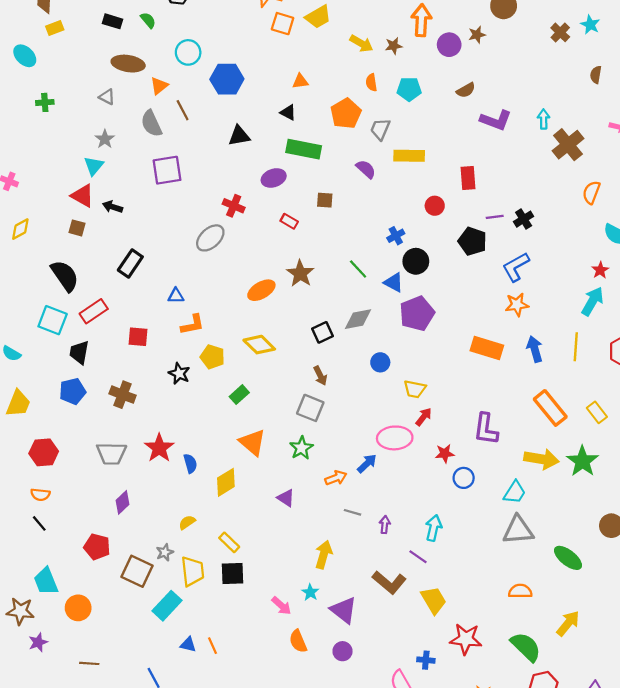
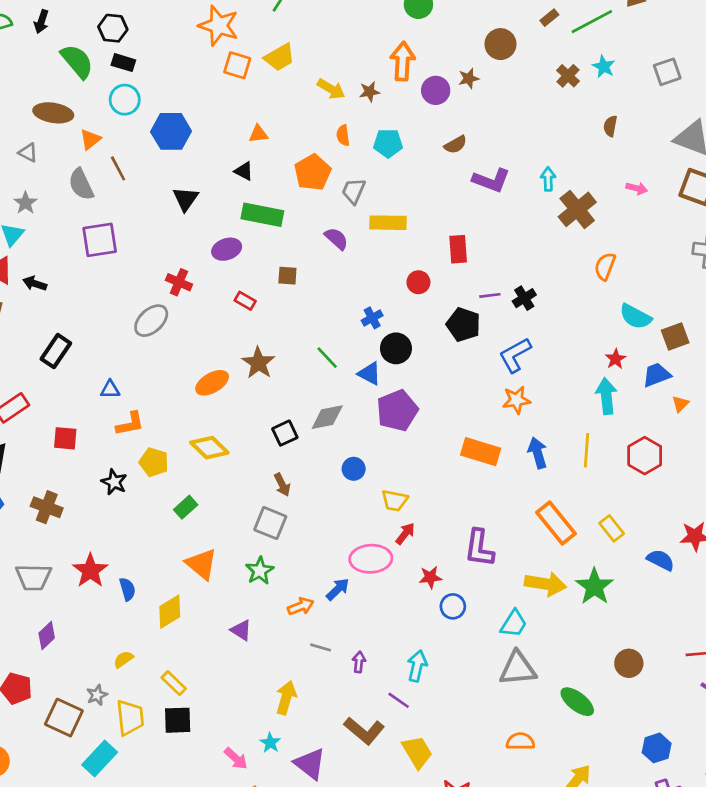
green semicircle: (148, 20) -> (77, 61), size x1.8
black rectangle: (113, 21) -> (123, 63), moved
black triangle: (239, 136) -> (186, 199), turned -45
cyan arrow: (592, 301) -> (606, 396), turned -36

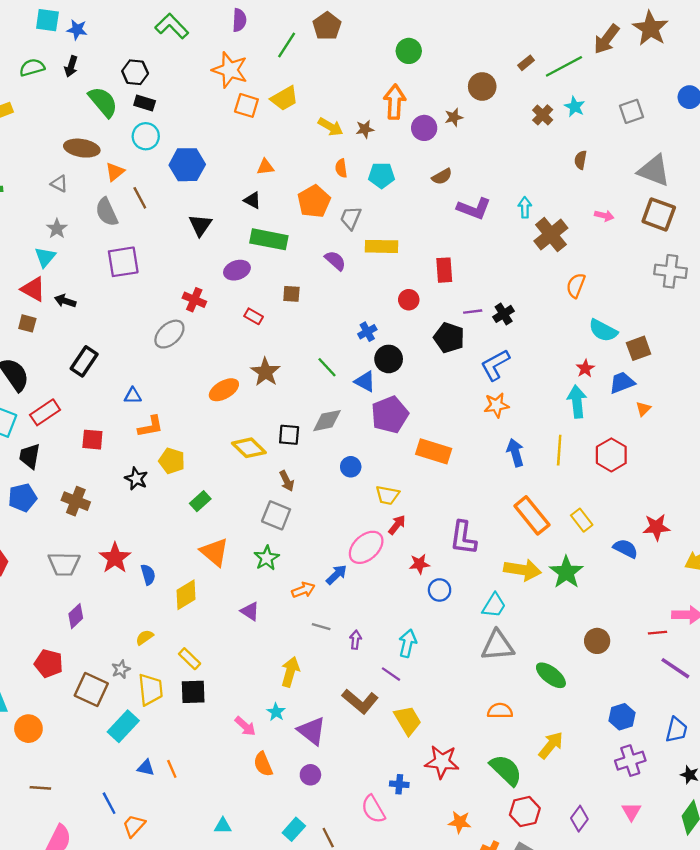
black square: (285, 433) -> (289, 435), turned 30
yellow diamond: (209, 448) -> (249, 448), moved
orange rectangle: (481, 452) -> (434, 451), moved
pink ellipse: (371, 559) -> (366, 547), turned -39

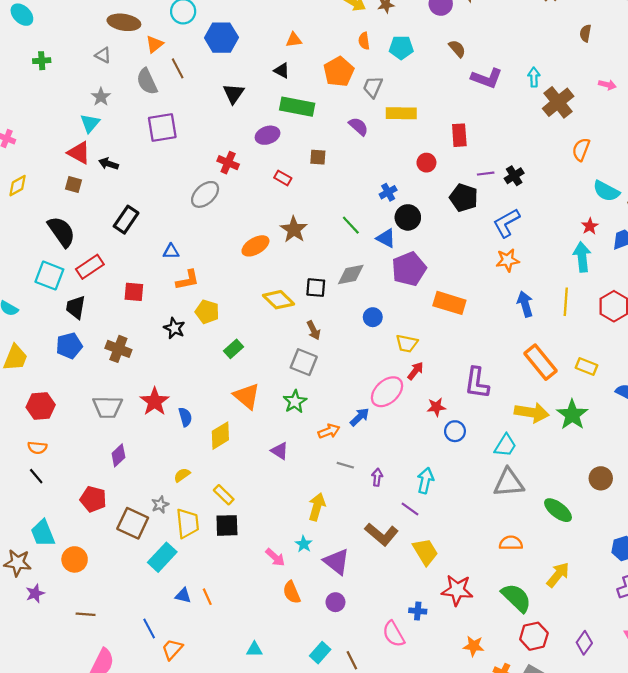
brown semicircle: (442, 177) -> (457, 49), turned -102
yellow rectangle: (582, 520) -> (587, 367), turned -30

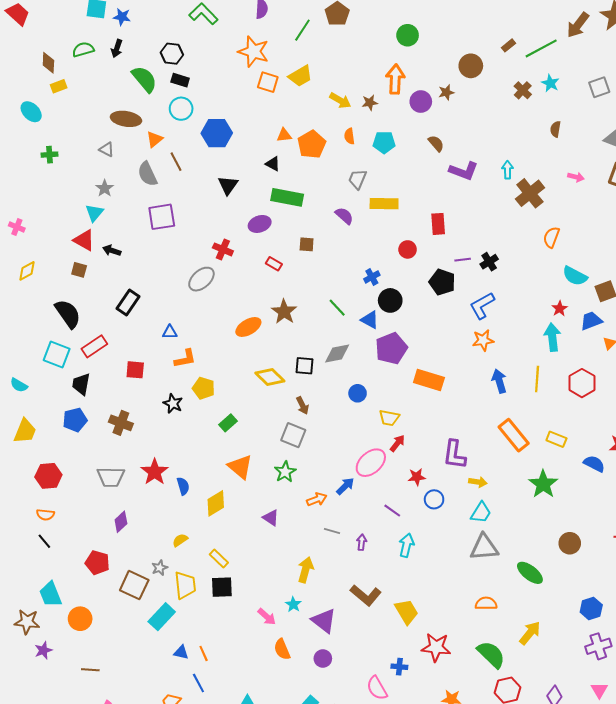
orange pentagon: (339, 72) -> (312, 144), moved
yellow arrow: (532, 413) -> (478, 482), moved, size x0.6
purple line: (410, 509) -> (392, 511), moved
blue line: (149, 628) -> (198, 683), moved

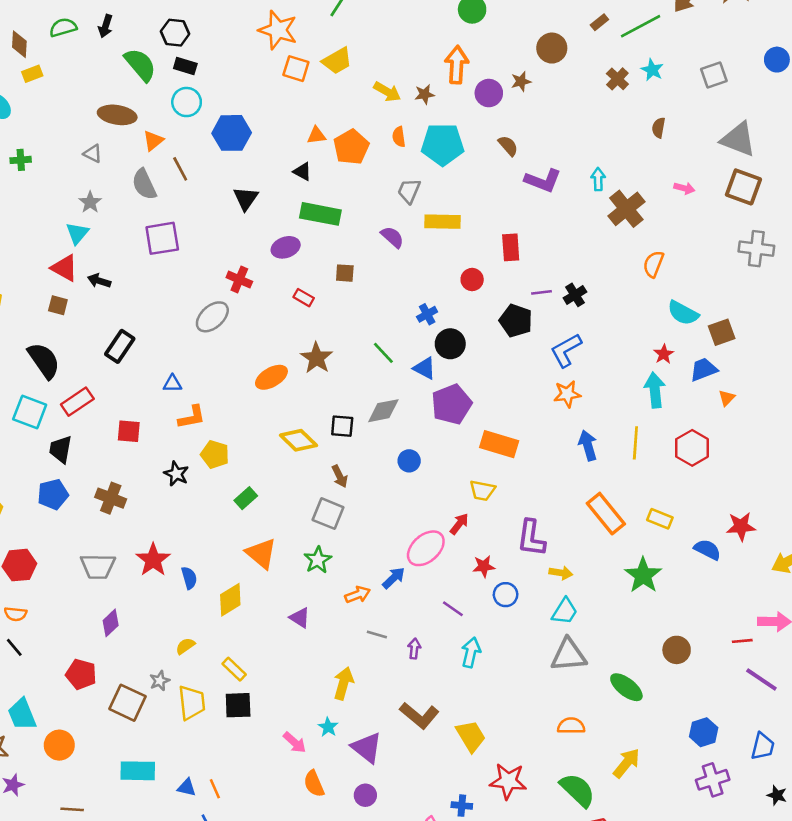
cyan pentagon: (384, 142) -> (443, 144), size x1.5
yellow trapezoid: (389, 418) -> (482, 490), moved
cyan rectangle: (162, 617) -> (138, 771), moved, turned 48

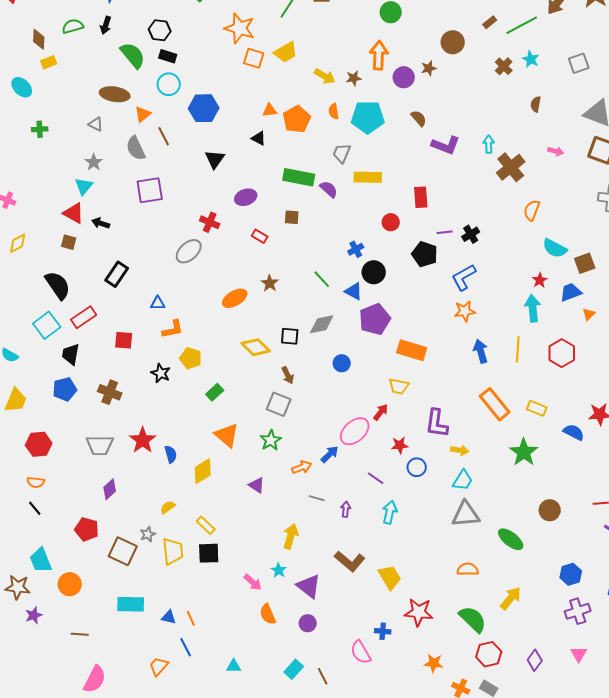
green rectangle: (320, 214) -> (299, 177), moved
brown star: (316, 358) -> (270, 283), size x0.7
cyan square: (30, 412) -> (47, 325), turned 32

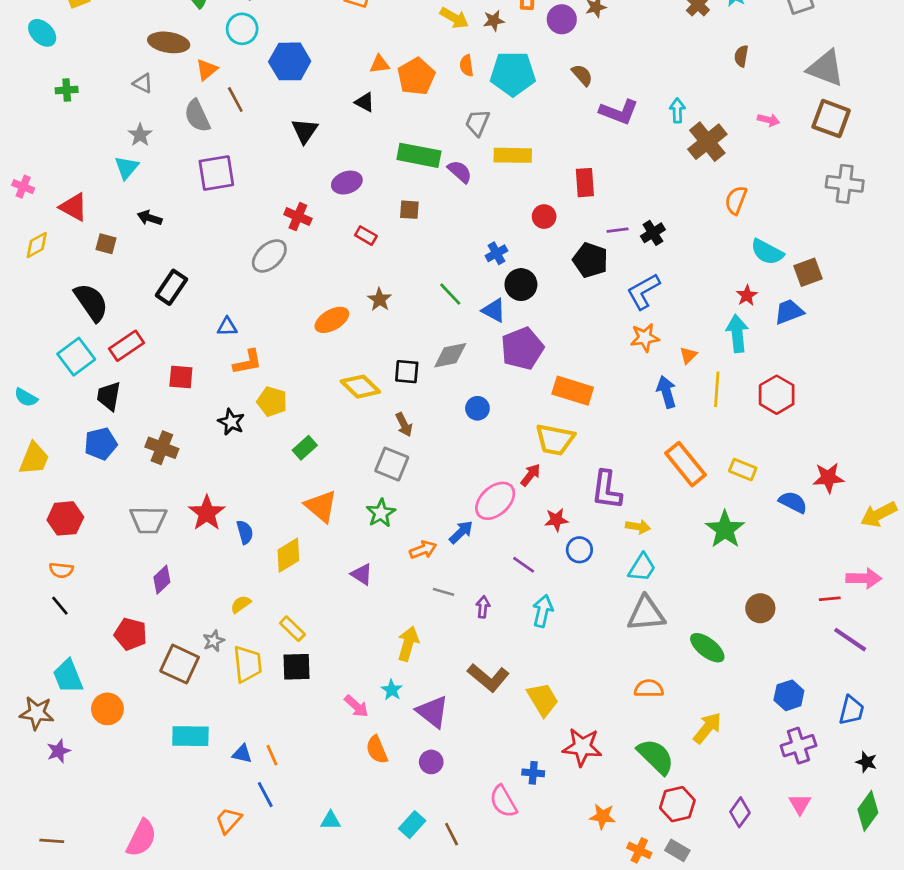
red triangle: (74, 213) -> (73, 207), moved
orange triangle: (589, 314) -> (688, 355), moved
yellow trapezoid: (399, 386) -> (555, 440), size x1.4
brown line: (80, 634) -> (52, 841), moved

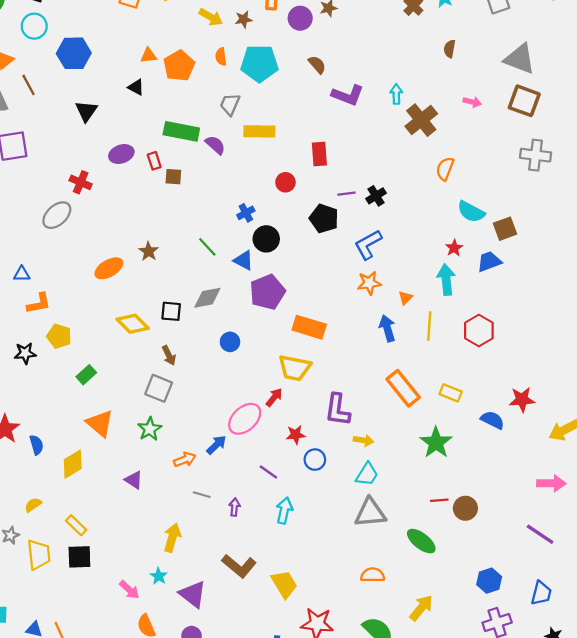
red rectangle: (366, 236) -> (154, 161), moved, turned 42
black star: (231, 422) -> (25, 353), turned -30
red line: (830, 599) -> (439, 500), moved

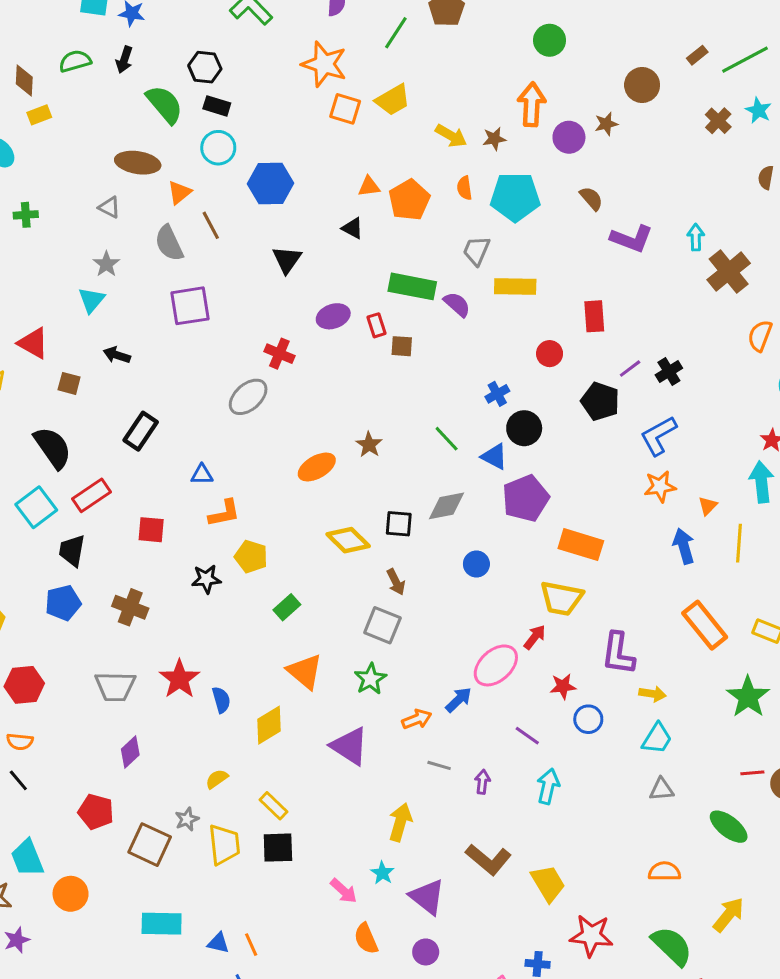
purple line: (347, 194) -> (630, 369), turned -30
purple triangle: (134, 480) -> (350, 746), size x1.6
gray triangle: (370, 513) -> (661, 789), size x0.6

